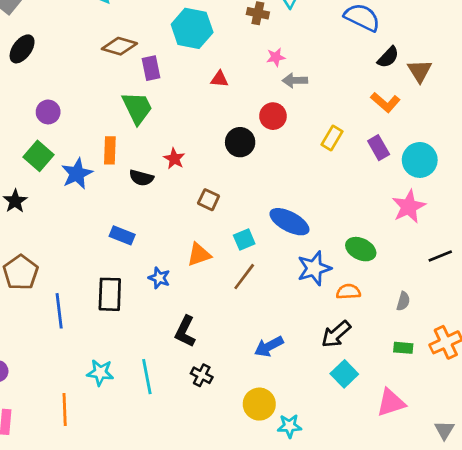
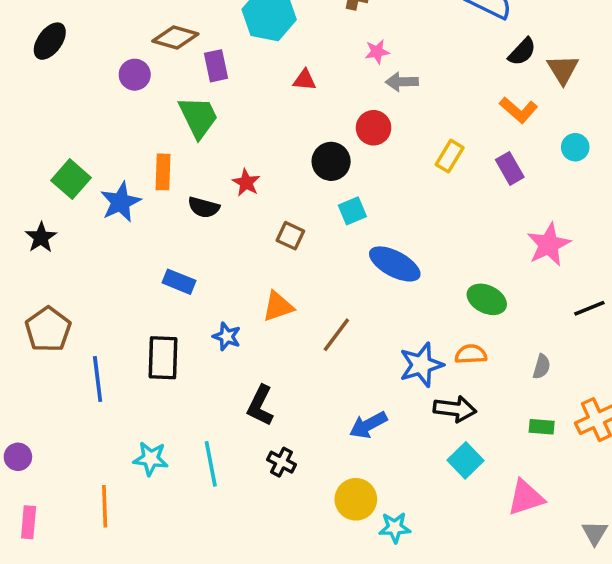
purple circle: (48, 112) -> (135, 75), moved
cyan circle: (420, 160) -> (575, 147), moved, size x0.6
cyan square: (244, 240) -> (352, 211), moved
blue star: (314, 268) -> (421, 365), moved
black arrow: (336, 334) -> (455, 409), turned -132

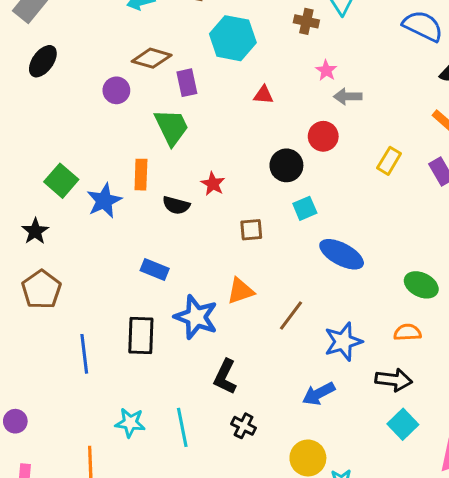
pink star: (377, 52) -> (326, 70), turned -30
brown square: (290, 236) -> (251, 230), turned -30
brown pentagon: (48, 329) -> (41, 289), moved
blue star: (227, 337) -> (196, 317), size x1.8
blue star: (421, 365) -> (343, 342), moved

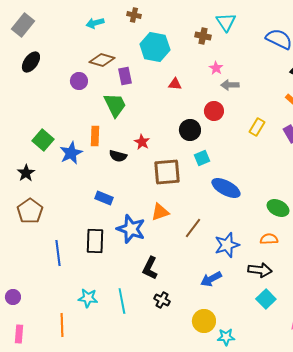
brown square: (251, 230) -> (167, 172), size x1.8

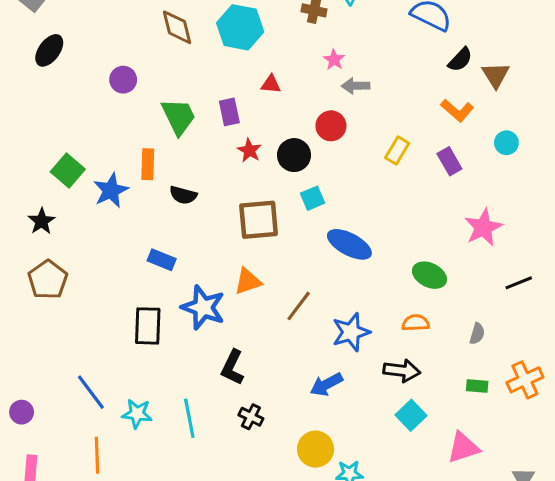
brown diamond: (102, 60) -> (177, 27), moved, turned 60
purple rectangle: (125, 76) -> (229, 112), moved
red star: (142, 142) -> (249, 150), moved
blue line: (58, 253) -> (91, 392), moved, turned -30

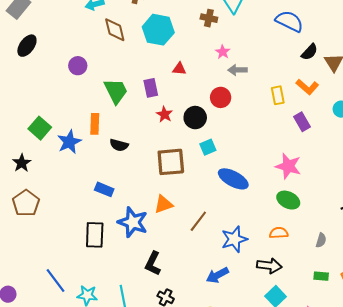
yellow rectangle: (397, 150) -> (278, 95), moved, turned -42
pink star: (483, 227) -> (288, 166), moved, turned -30

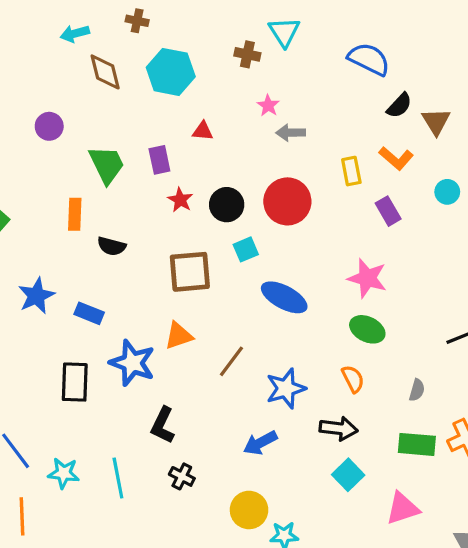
red circle: (221, 97) -> (287, 201), moved, size x1.5
blue star: (69, 142) -> (36, 296), moved
orange semicircle: (279, 233) -> (353, 379), turned 66
green rectangle: (321, 276) -> (417, 444), size x1.6

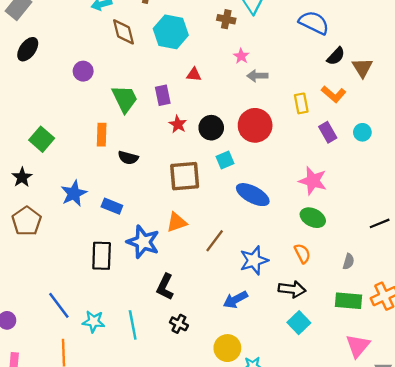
cyan circle: (447, 192) -> (362, 132), moved
pink triangle: (402, 508) -> (358, 346), moved, turned -32

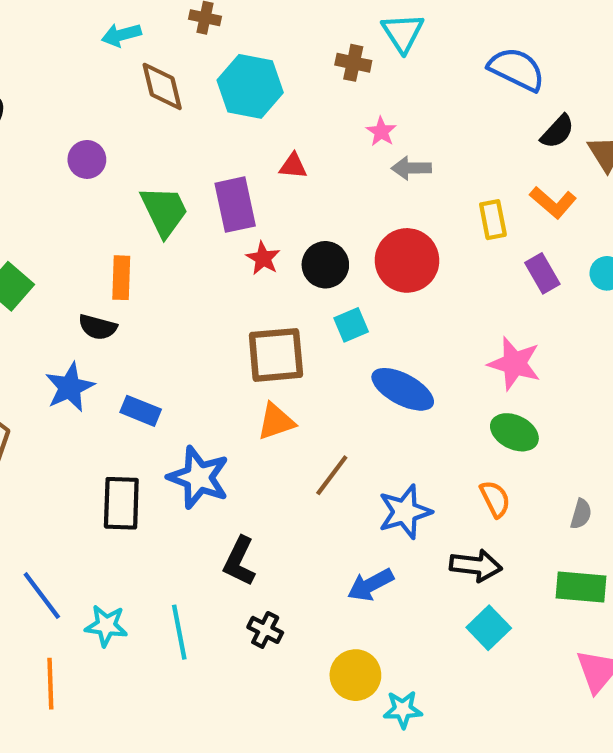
purple rectangle: (163, 95) -> (235, 205), size x1.4
black semicircle: (128, 158) -> (98, 327), moved
orange triangle: (177, 222) -> (276, 422), moved

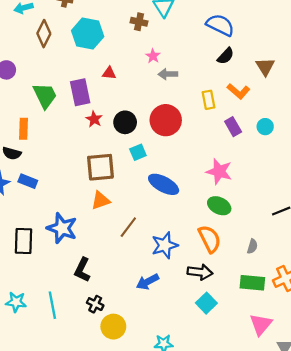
brown diamond: (162, 86) -> (44, 34), turned 40
black semicircle: (557, 132) -> (226, 56), moved
blue rectangle: (141, 411) -> (28, 181), moved
orange semicircle: (495, 499) -> (210, 239), size x1.5
yellow circle: (355, 675) -> (113, 327), moved

